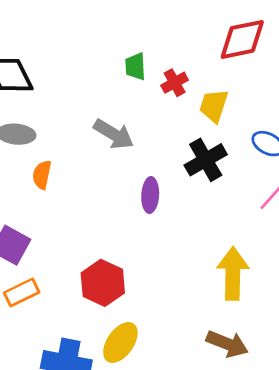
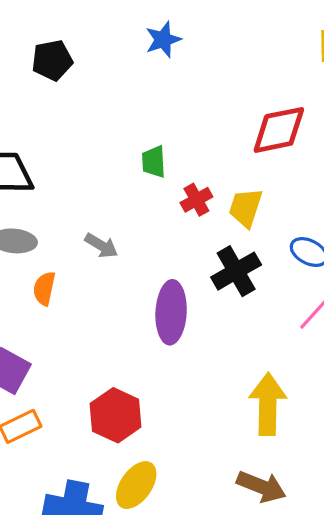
red cross: (175, 83) -> (196, 200), moved
gray arrow: (114, 134) -> (101, 246), moved, size x0.7
purple ellipse: (150, 195) -> (171, 312), size x1.5

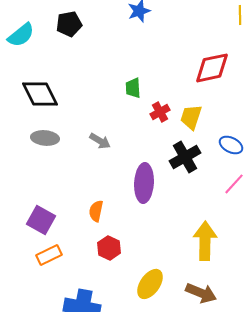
orange semicircle: (44, 288) -> (96, 211), moved
red hexagon: (116, 415) -> (109, 248), size x0.7
yellow ellipse: (136, 485) -> (150, 284), moved

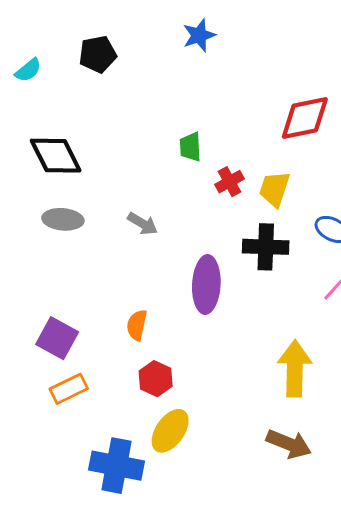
cyan semicircle: (21, 35) -> (28, 70), size x0.7
black cross: (185, 157) -> (266, 247), turned 32
yellow ellipse: (150, 284) -> (170, 431), moved

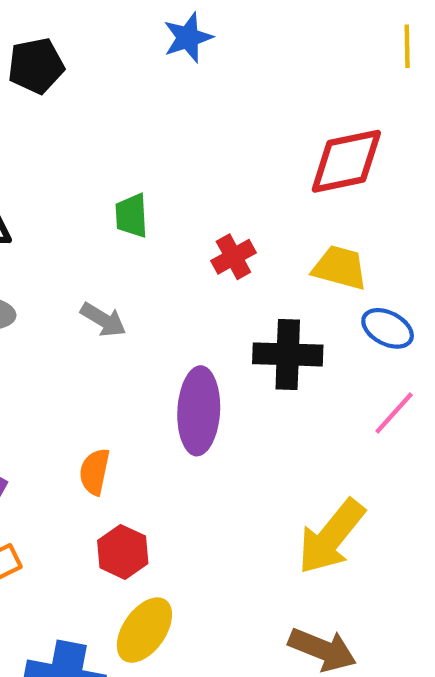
green trapezoid: (190, 147) -> (131, 216), moved
yellow trapezoid: (274, 189) -> (340, 268), moved, turned 87
yellow arrow: (295, 369) -> (331, 537), turned -142

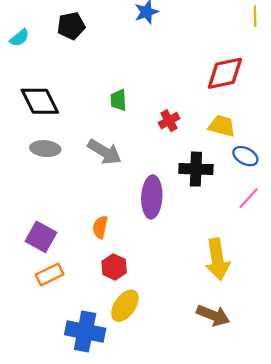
gray arrow: (103, 320) -> (104, 152), size x1.5
yellow arrow: (331, 537) -> (217, 259), turned -48

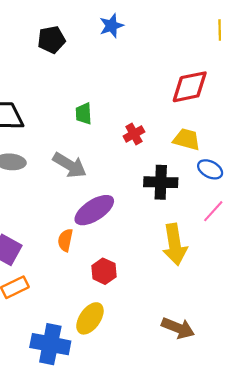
black pentagon: (71, 26) -> (51, 40), moved
purple ellipse: (152, 197) -> (94, 210), moved, turned 54
yellow arrow: (217, 259) -> (175, 244), moved
red hexagon: (114, 267) -> (104, 271), moved

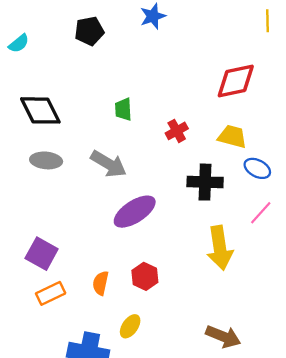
orange semicircle: (65, 240) -> (101, 283), moved
yellow ellipse: (90, 318) -> (130, 326), size x0.7

